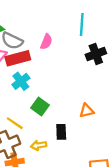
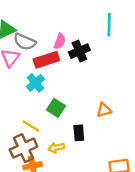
cyan line: (82, 25) -> (109, 25), moved
black cross: (96, 54) -> (79, 51), moved
red rectangle: (18, 58) -> (46, 60), moved

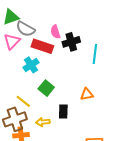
cyan line: (109, 25) -> (95, 54), moved
pink semicircle: (60, 41) -> (55, 32), turned 136
red rectangle: (46, 60) -> (42, 46), turned 30

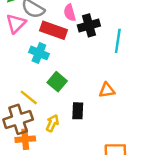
cyan cross: (31, 65) -> (39, 53), turned -35
yellow arrow: (43, 122) -> (52, 123), turned 120

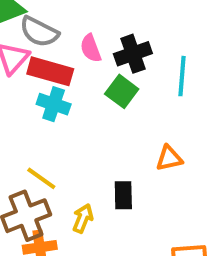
pink semicircle: (70, 13) -> (91, 48), moved
red rectangle: (53, 30) -> (50, 71), moved
green square: (57, 82) -> (122, 91), moved

